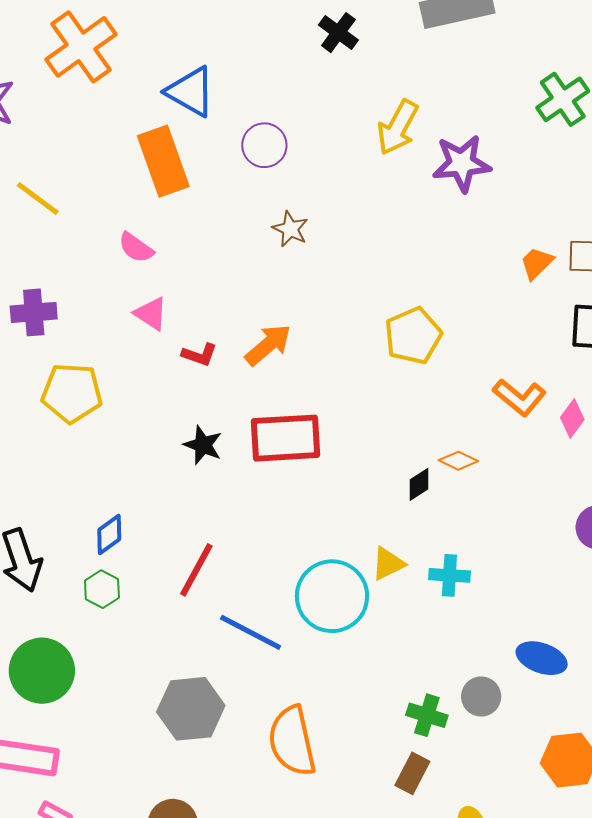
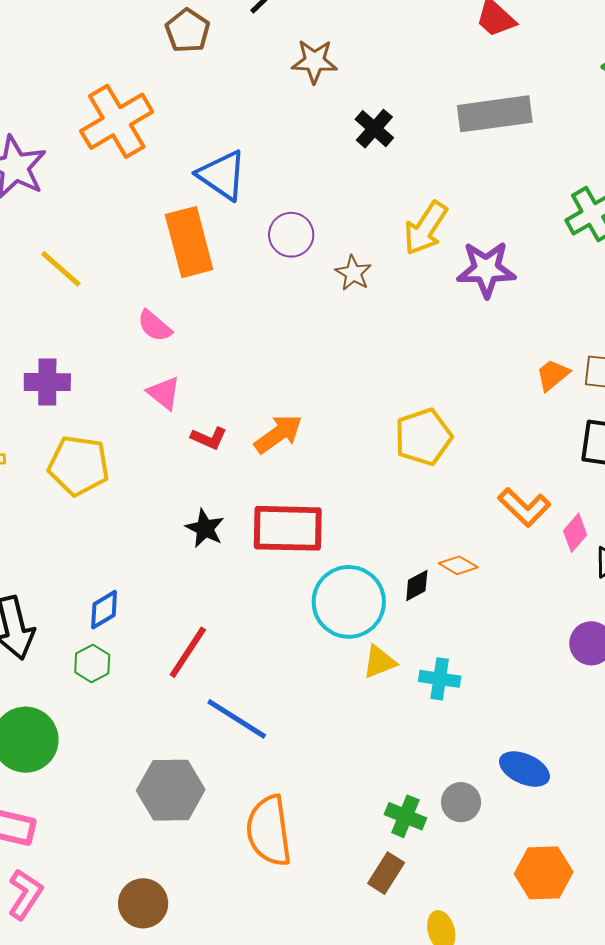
brown star: (290, 229) -> (353, 273), moved
cyan circle: (332, 596) -> (349, 602), moved

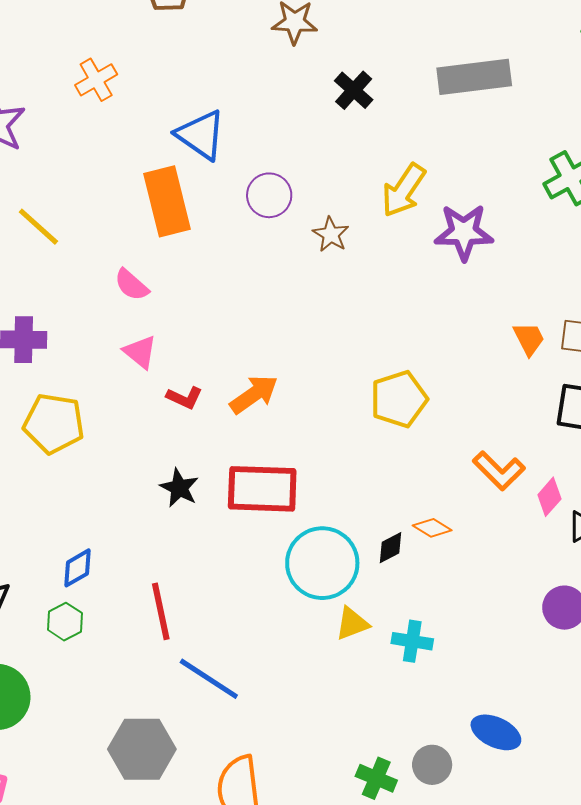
orange cross: (117, 121) -> (96, 80), size x0.6
orange trapezoid: (553, 375) -> (529, 339), turned 102
red line: (188, 652) -> (161, 611), turned -46

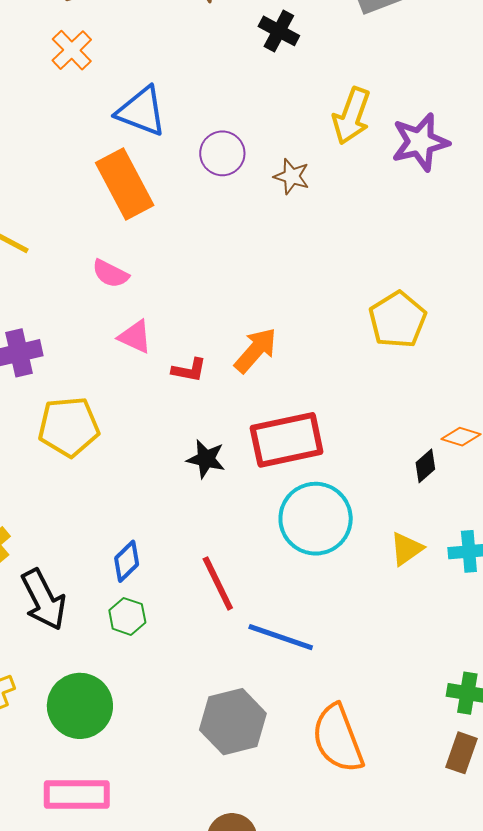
orange cross: (96, 80) -> (72, 50), moved
cyan circle: (322, 563) -> (316, 519), moved

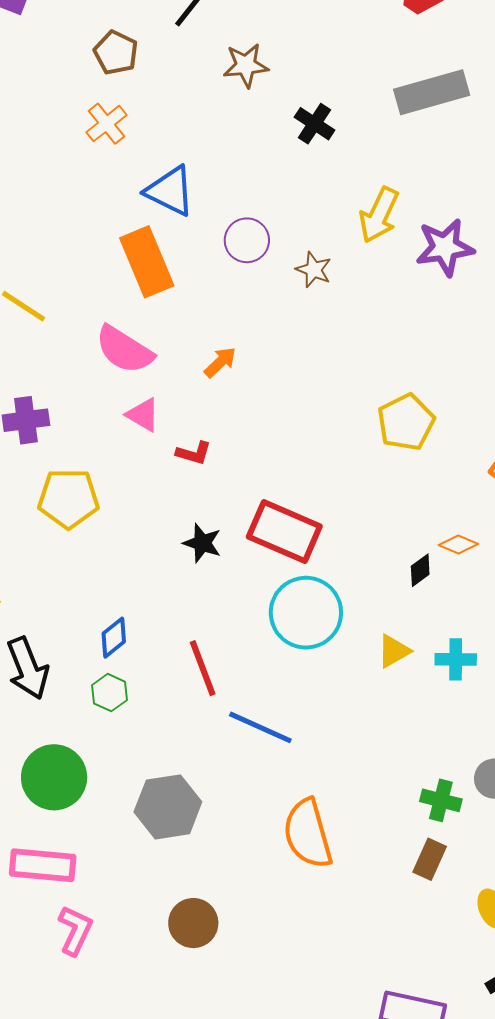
pink semicircle: (110, 274) -> (124, 350), size x1.6
orange arrow: (256, 350) -> (220, 362), moved, size x0.7
red rectangle: (287, 440) -> (284, 532), turned 30
gray hexagon: (233, 722) -> (168, 807), moved

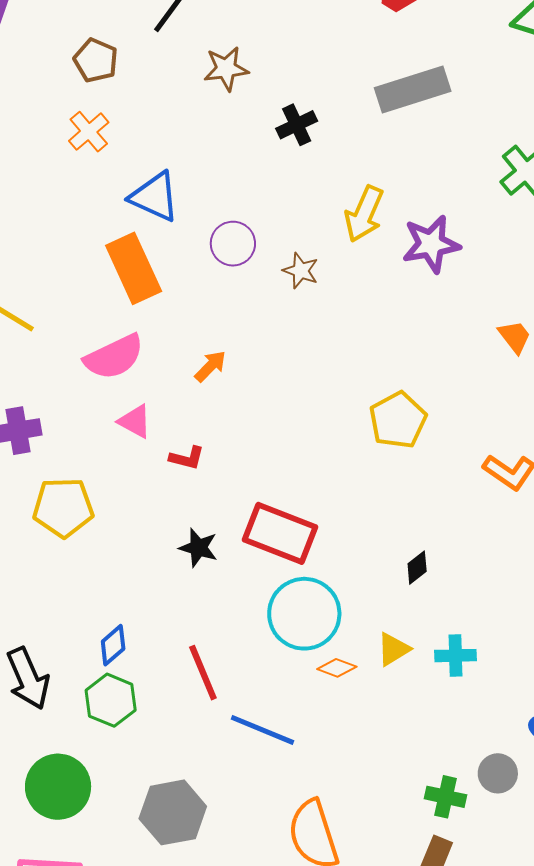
black cross: (314, 124) -> (297, 125), turned 33
pink semicircle: (124, 350) -> (114, 357), turned -56
orange diamond: (458, 544) -> (337, 668), moved
green hexagon: (109, 693) -> (111, 700), size x1.4

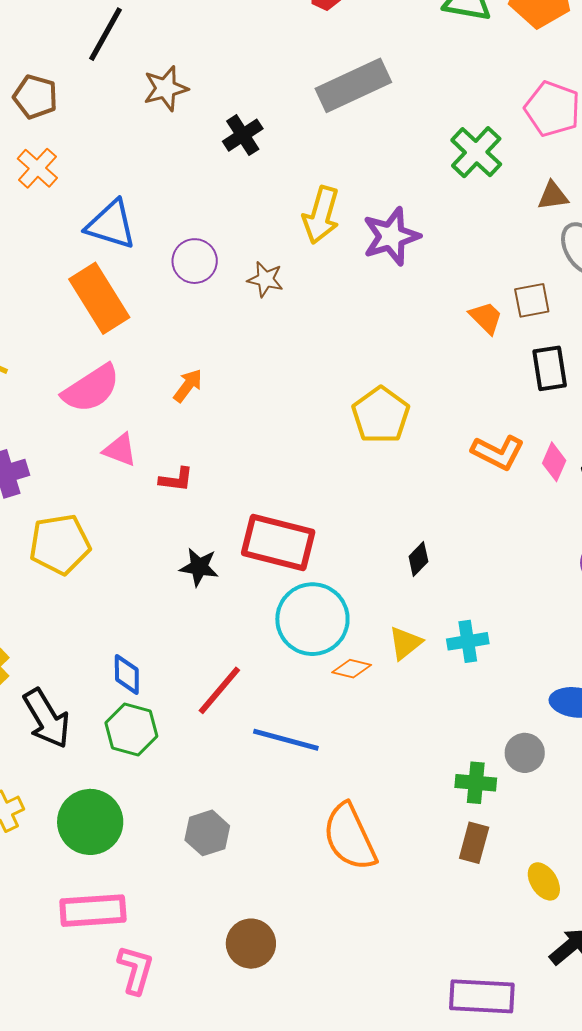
blue diamond: (113, 645) -> (127, 675), turned -42
red line: (203, 673) -> (219, 690), turned 70
gray hexagon: (173, 812) -> (207, 833), size x0.7

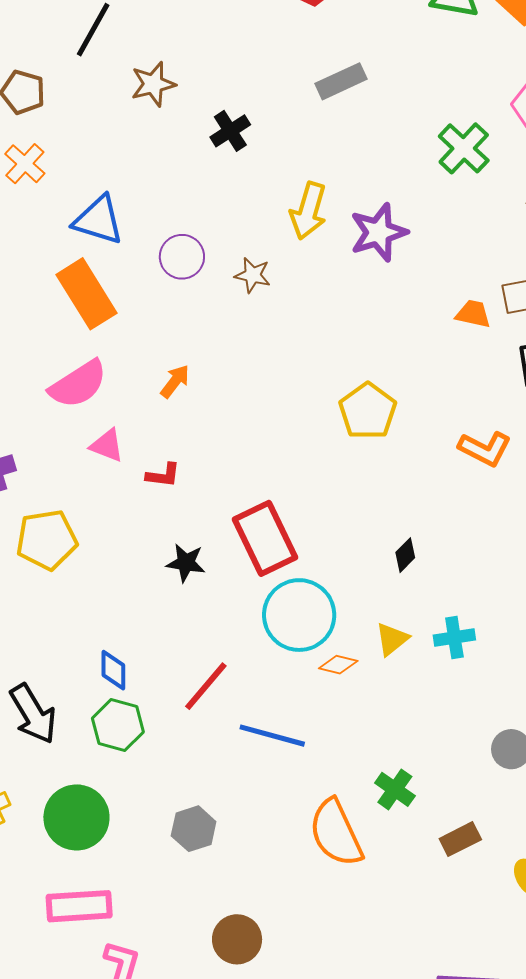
gray rectangle: (353, 85) -> (341, 81), size x0.7
orange trapezoid: (486, 318) -> (473, 314), turned -33
red rectangle: (278, 542) -> (265, 538), turned 50
green cross: (476, 783) -> (395, 789), moved, turned 30
brown rectangle: (474, 843) -> (460, 839), turned 48

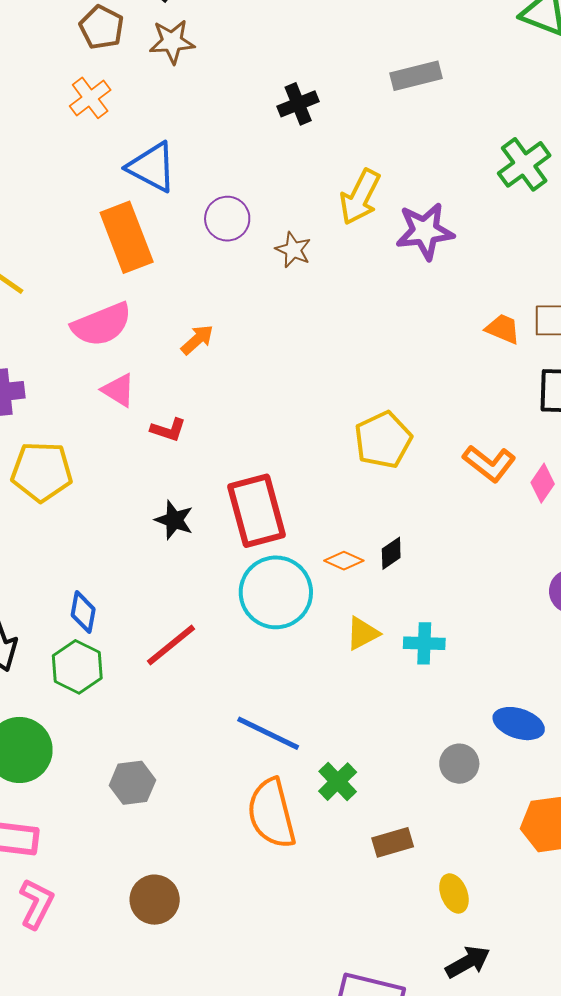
brown star: (153, 84) -> (172, 42), moved
yellow pentagon: (368, 411) -> (383, 440), moved
orange diamond: (338, 665) -> (344, 561), moved
blue line: (272, 736) -> (268, 733), moved

